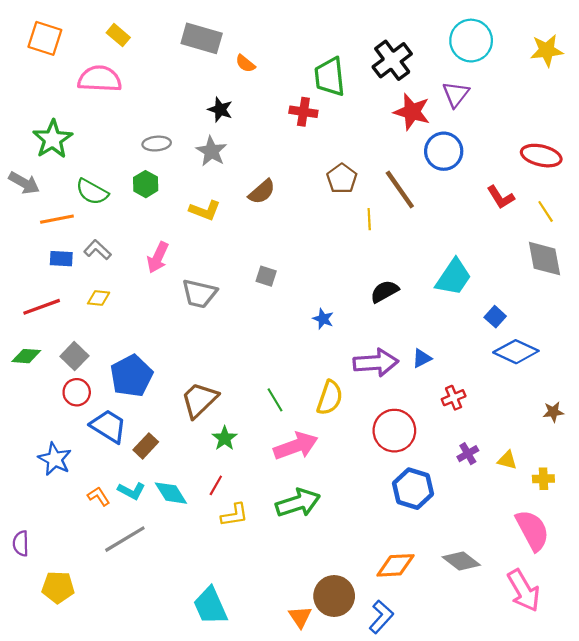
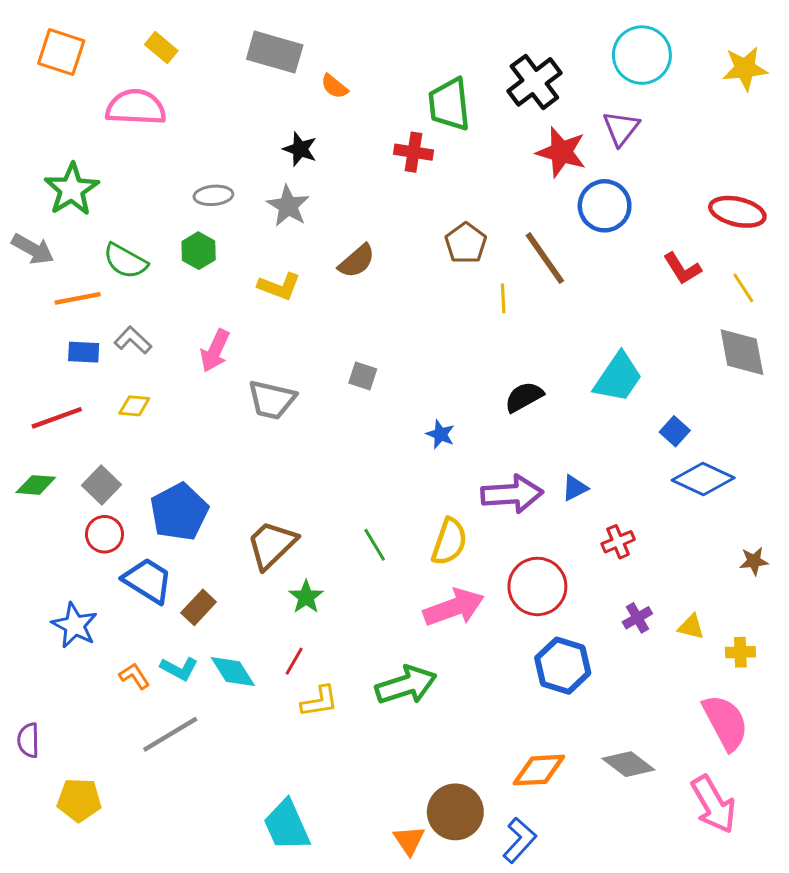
pink arrow: (296, 446) -> (454, 607), moved

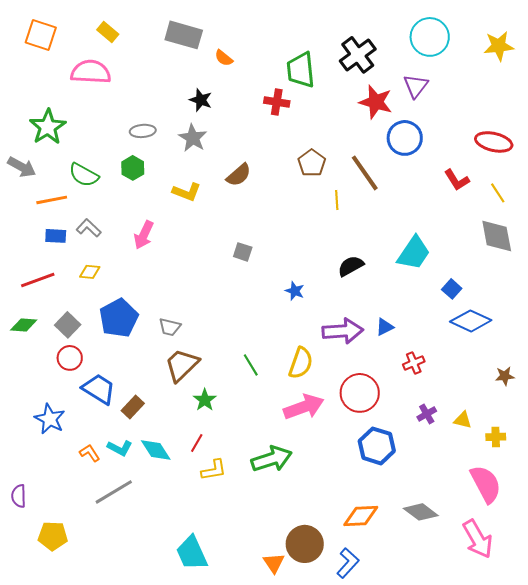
gray trapezoid: (272, 400) -> (170, 327), moved, size x0.7
blue pentagon: (179, 512) -> (119, 318), moved

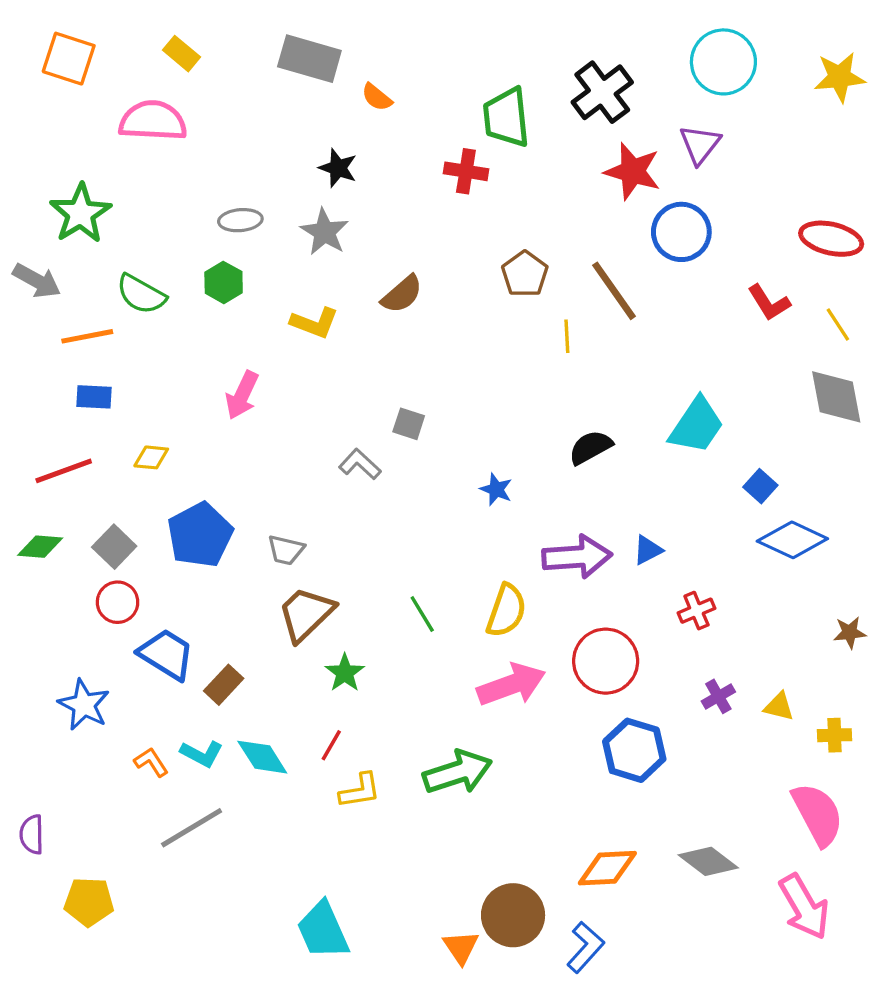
gray L-shape: (89, 228) -> (360, 464), moved

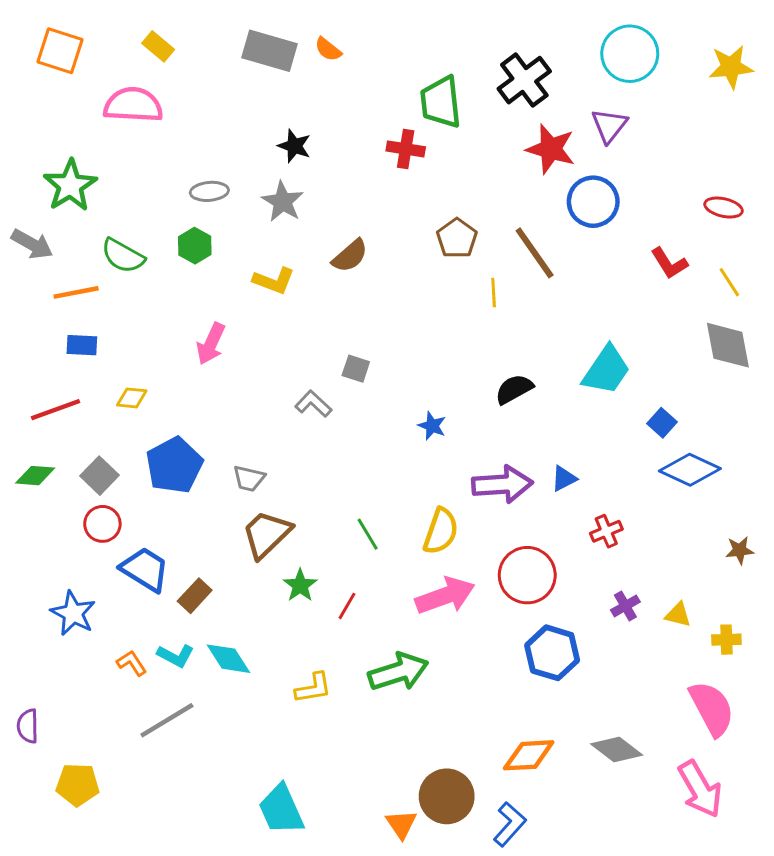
orange semicircle: (377, 97) -> (328, 49), moved
red ellipse: (831, 239) -> (724, 208), size x0.7
red line: (331, 745) -> (347, 606), moved

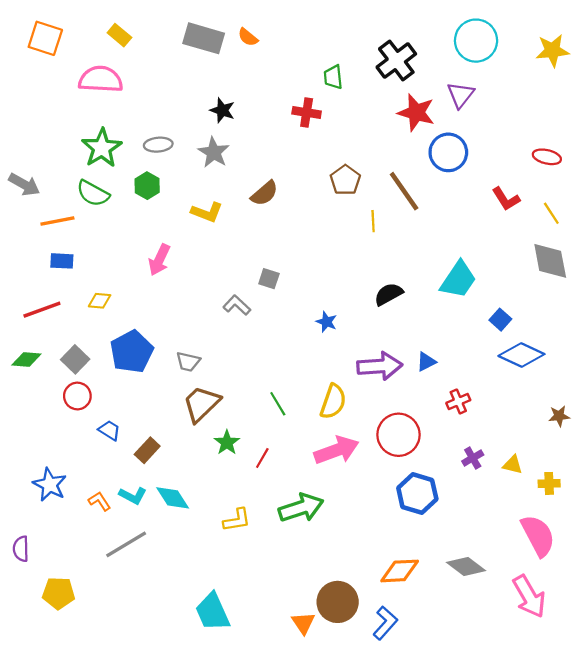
green trapezoid: (441, 102) -> (333, 77), size x0.6
green star: (70, 186) -> (102, 148), moved
blue trapezoid: (145, 569) -> (109, 430), size x0.6
blue star: (73, 613) -> (50, 485), moved

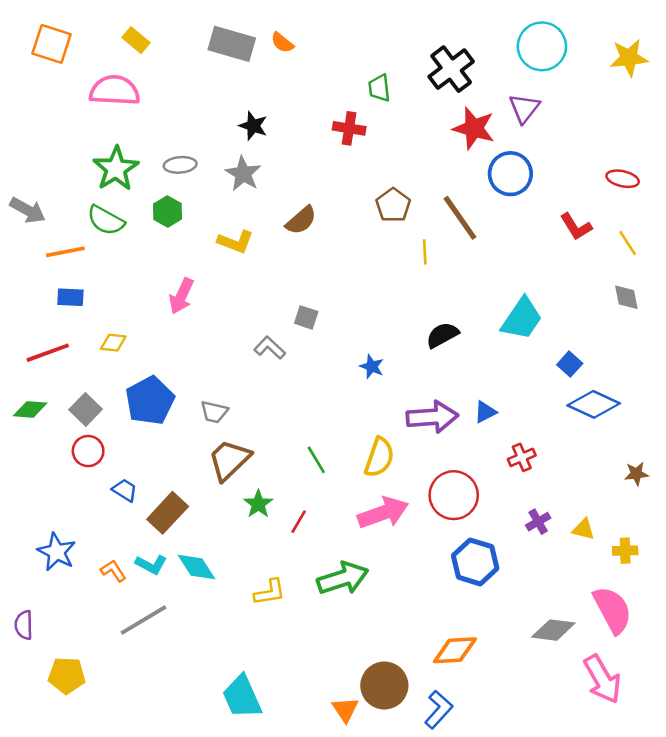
gray diamond: (550, 261) -> (626, 297), size x0.6
brown rectangle: (147, 450) -> (168, 513), size x1.4
gray diamond: (466, 567) -> (553, 630), moved, turned -30

